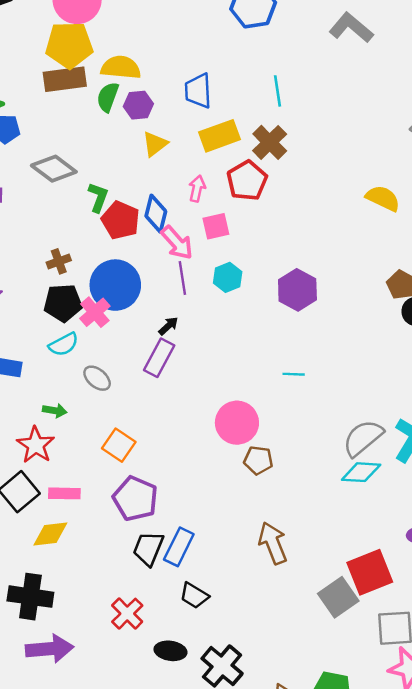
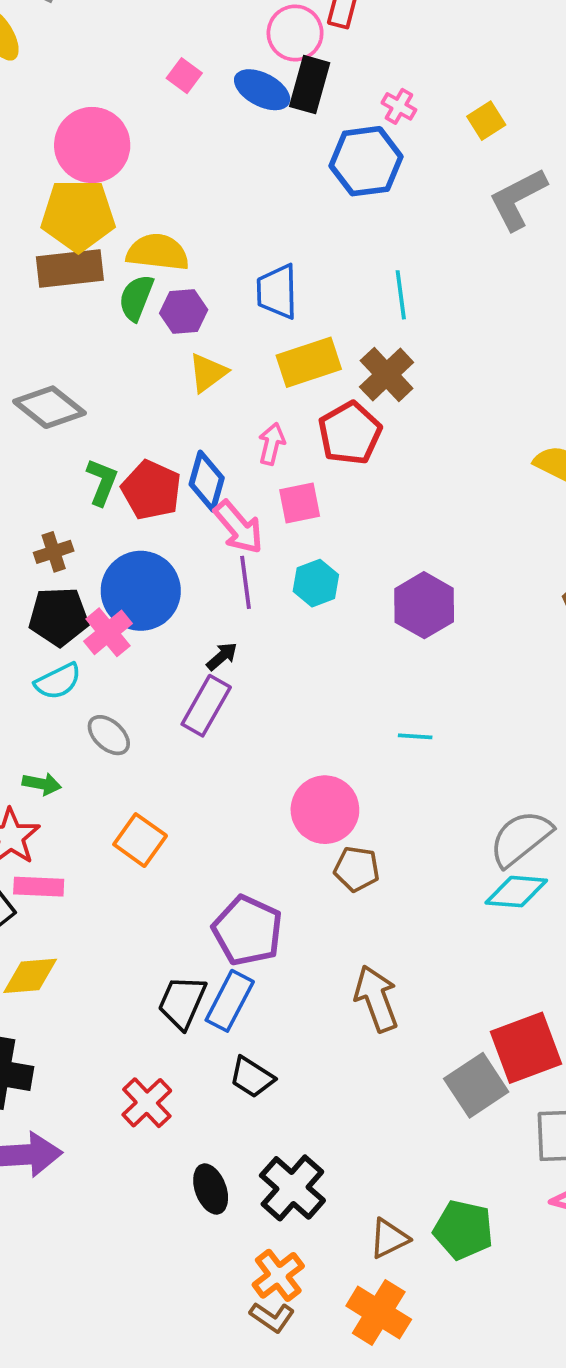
gray L-shape: (351, 28) -> (518, 199), turned -69
green L-shape: (98, 197) -> (102, 482), moved
pink rectangle: (64, 493) -> (39, 887), moved
purple pentagon: (135, 499) -> (248, 931), moved
black ellipse: (170, 651) -> (211, 1189), moved, turned 60

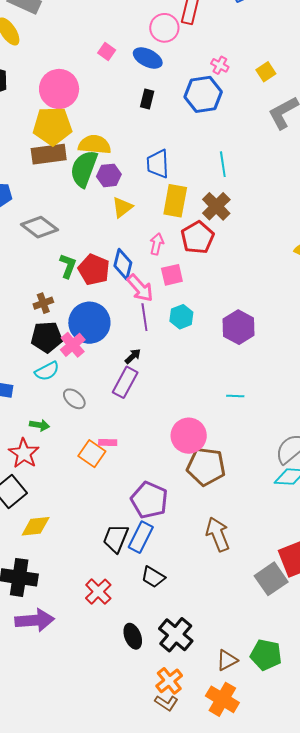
black rectangle: (310, 85) -> (147, 99), moved, size x0.7
green semicircle: (136, 298) -> (84, 169), size x1.5
yellow rectangle: (309, 362) -> (175, 201), turned -60
brown pentagon: (357, 869) -> (206, 466), size x1.6
pink rectangle: (39, 887) -> (108, 442), moved, size x0.7

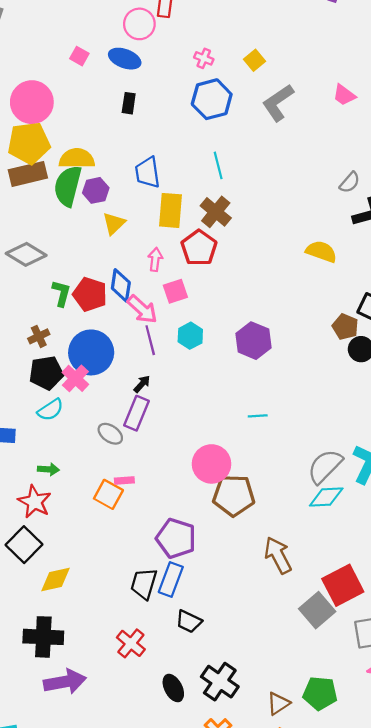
blue hexagon: (203, 94) -> (212, 99), moved
gray ellipse: (74, 399) -> (110, 434), moved
brown arrow: (218, 534) -> (278, 555), moved

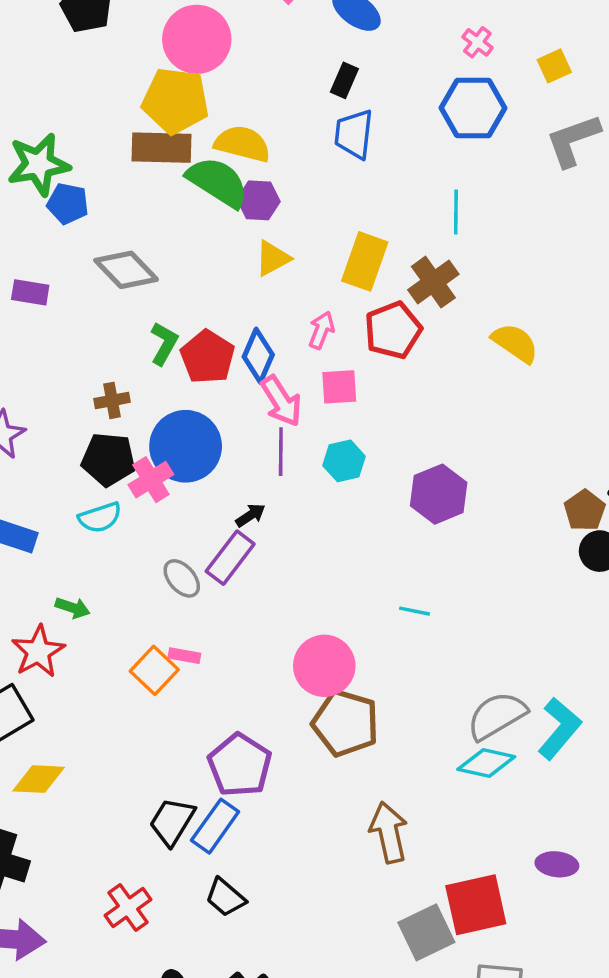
blue trapezoid: (148, 172) -> (354, 134), moved
green semicircle: (68, 186) -> (218, 182), turned 93
yellow semicircle: (321, 252) -> (515, 343), moved

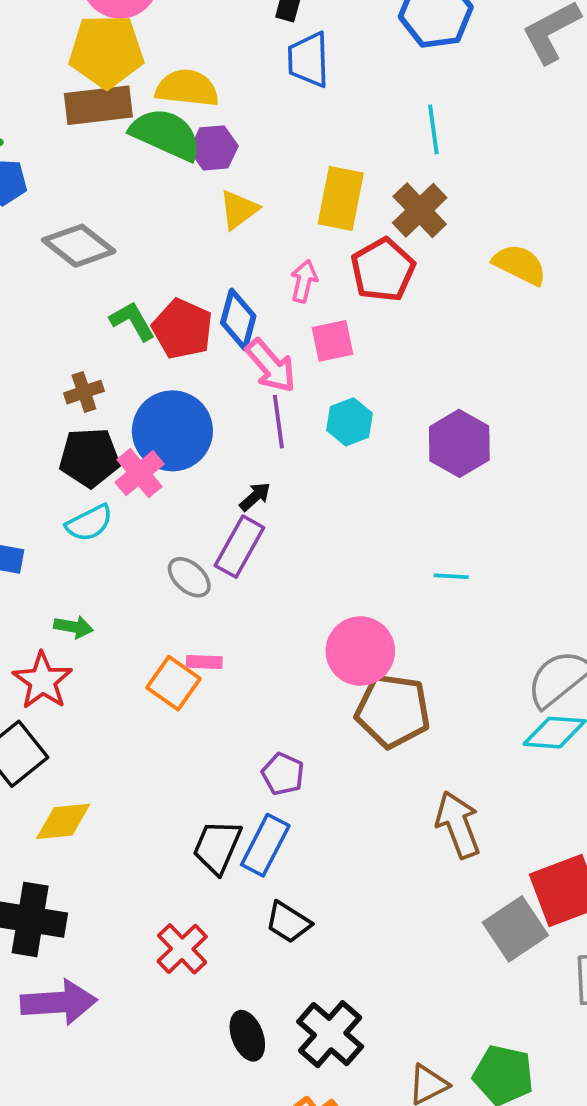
green L-shape: (164, 344) -> (132, 321), turned -51
purple pentagon: (240, 765) -> (283, 774), size x0.6

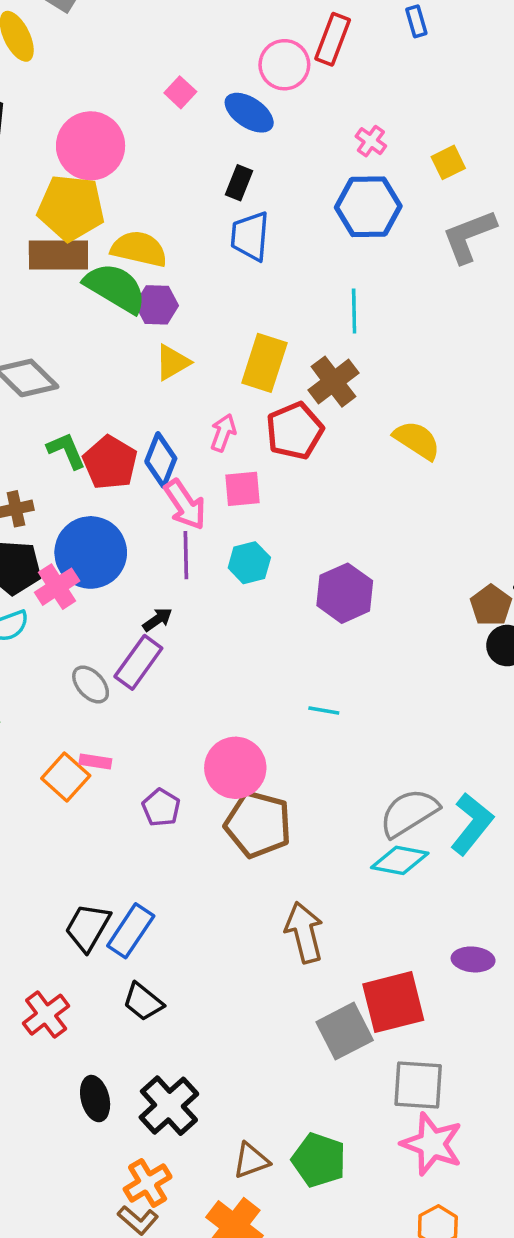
purple pentagon: (283, 774) -> (161, 808), moved

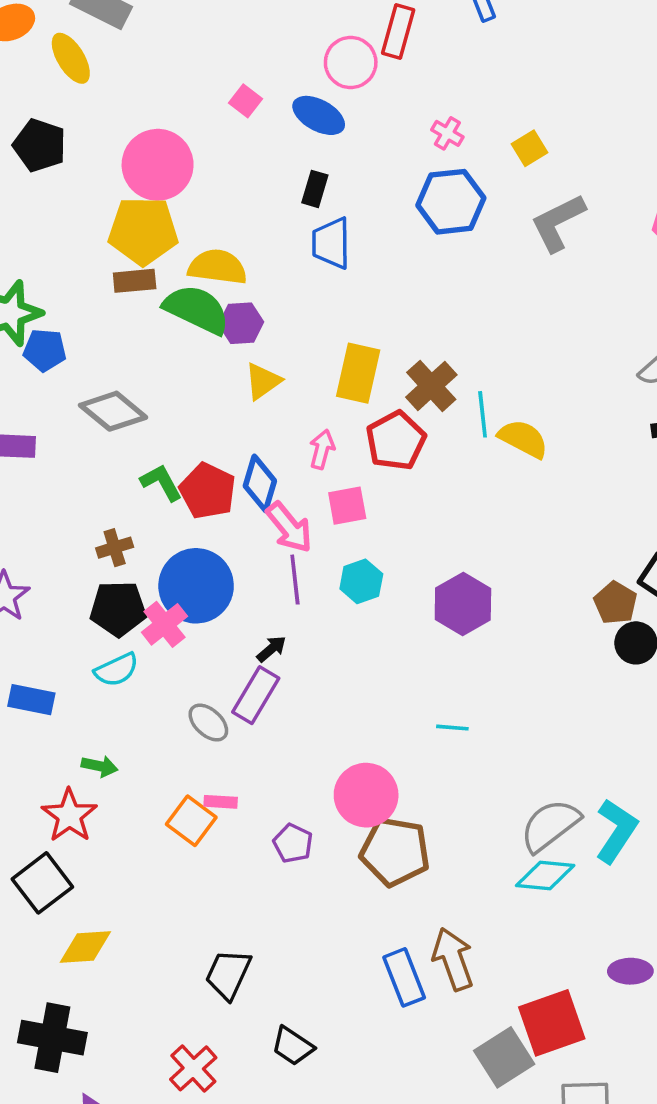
brown rectangle: (58, 255) -> (135, 281), size x0.7
cyan line: (354, 311) -> (483, 414), moved
blue rectangle: (131, 931) -> (404, 977), moved, turned -50

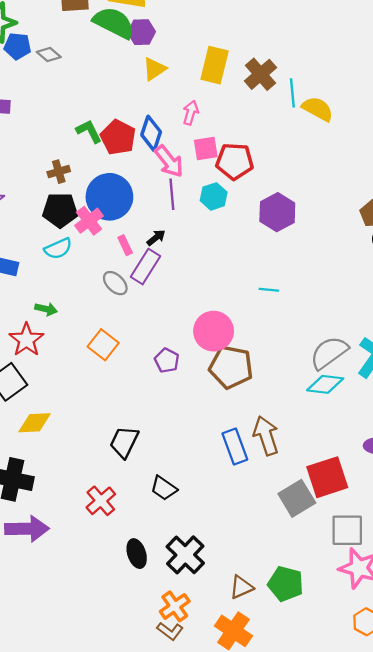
gray diamond: (113, 411) -> (49, 55), moved, size x0.6
red pentagon: (396, 441) -> (235, 161), moved, turned 30
pink rectangle: (221, 802) -> (125, 245), moved, turned 60

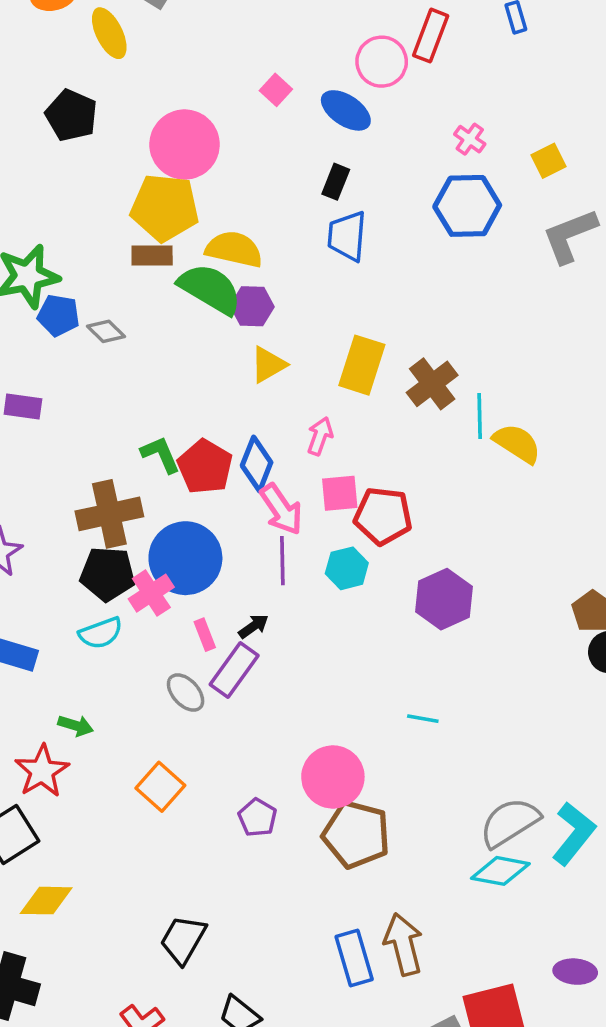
brown cross: (59, 172) -> (109, 514), size x1.8

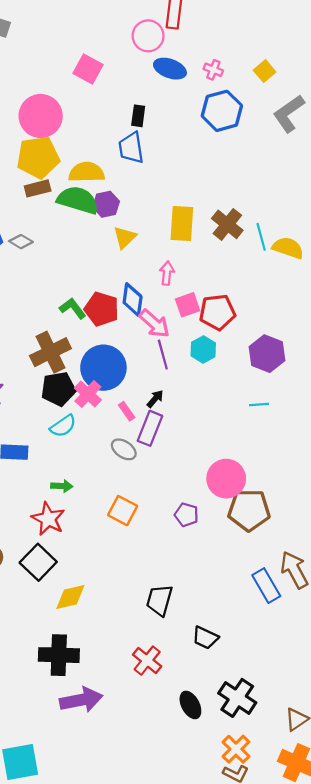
pink square: (276, 90) -> (88, 69), size x1.5
blue ellipse: (346, 110) -> (170, 69), moved
blue trapezoid: (347, 236) -> (131, 148), moved
cyan line: (423, 719) -> (259, 405), moved

